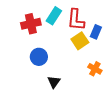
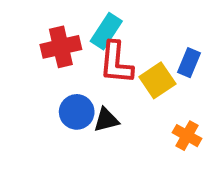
red L-shape: (76, 20) -> (116, 63), moved
black triangle: (54, 82) -> (106, 120), moved, turned 40

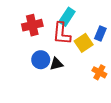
cyan rectangle: (106, 31) -> (67, 17), moved

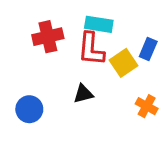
cyan rectangle: (67, 17) -> (99, 24), turned 66
blue circle: (41, 60) -> (29, 109), moved

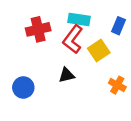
red L-shape: (91, 49) -> (73, 39), turned 32
blue rectangle: (148, 49) -> (119, 26), moved

